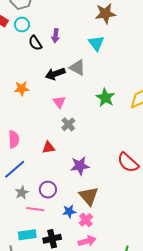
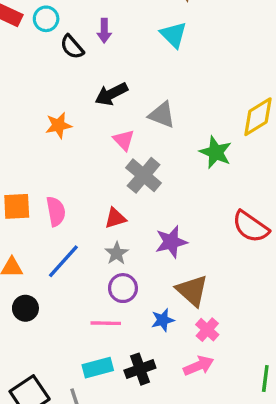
gray triangle: (77, 68) -> (162, 115), moved
green star: (105, 98) -> (216, 152), moved
gray cross: (68, 124) -> (144, 175), size x1.5
gray star: (22, 193) -> (117, 253), moved
pink cross: (86, 220) -> (207, 330), moved

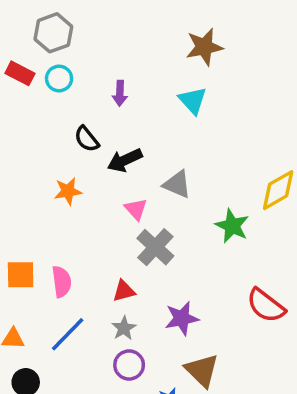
black semicircle: (72, 47) -> (87, 139), moved

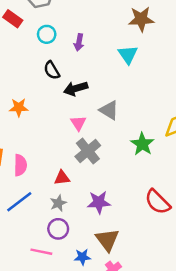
cyan circle: (59, 78) -> (47, 34), moved
orange star: (68, 191) -> (19, 107), moved

